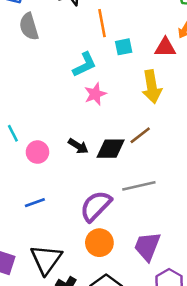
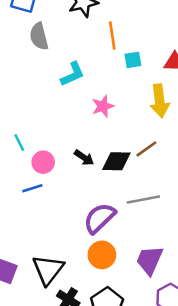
cyan L-shape: (85, 65) -> (73, 74), moved
blue line: (35, 203) -> (32, 188), moved

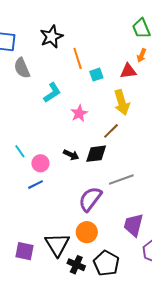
brown line: (146, 149) -> (111, 131), moved
orange circle: (102, 255) -> (87, 232), moved

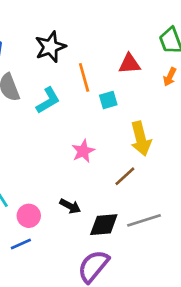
red triangle: (128, 71) -> (129, 64), moved
cyan L-shape: (52, 93) -> (48, 100), moved
black diamond: (96, 154) -> (104, 225), moved
gray line: (121, 179) -> (144, 220), moved

